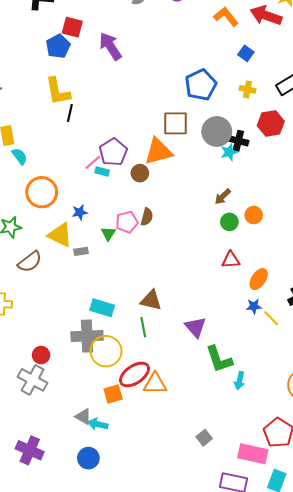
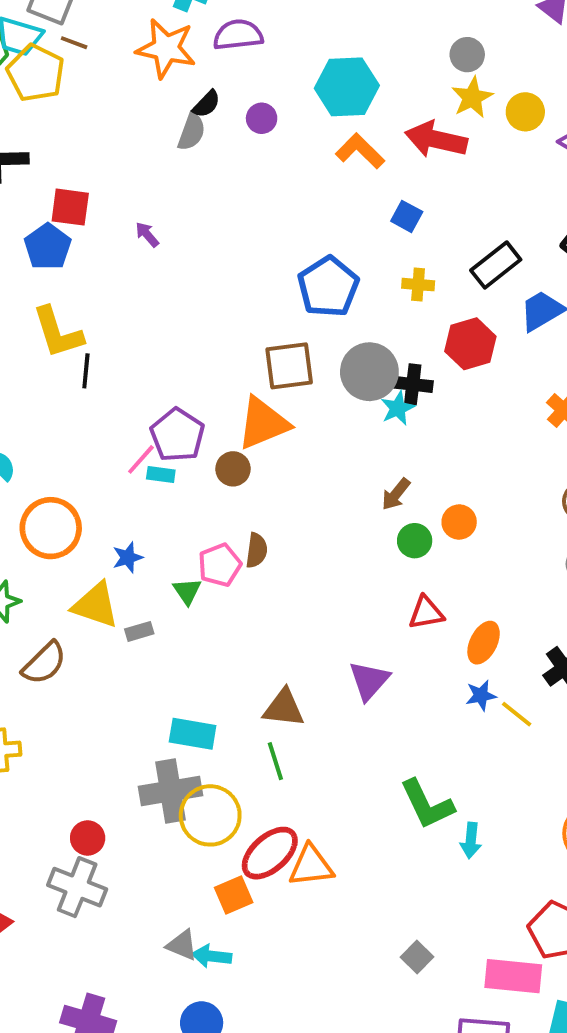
purple arrow: (110, 46) -> (147, 234), size x0.5
purple triangle: (195, 327) -> (369, 681), moved, turned 30

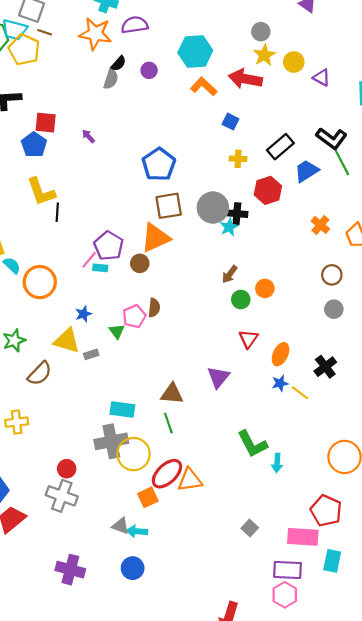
blue pentagon: (328, 287) -> (159, 164), moved
orange circle: (51, 528) -> (40, 282), moved
red triangle: (426, 613) -> (248, 339), turned -42

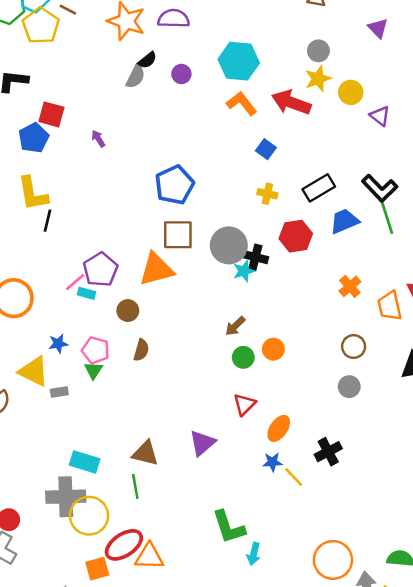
brown circle: (140, 263) -> (128, 311), moved
pink pentagon: (134, 316) -> (96, 350), moved, turned 30

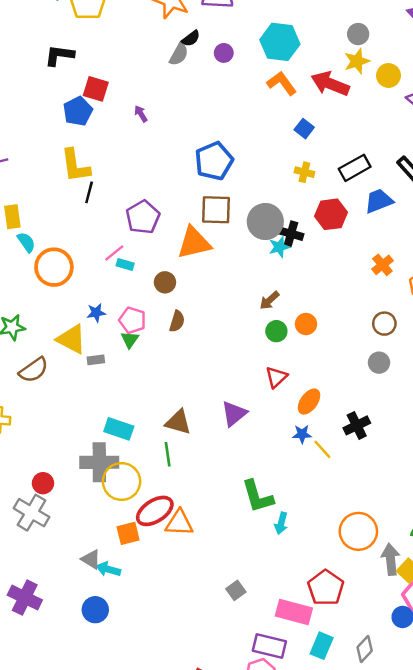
purple pentagon: (101, 270) -> (143, 217), moved

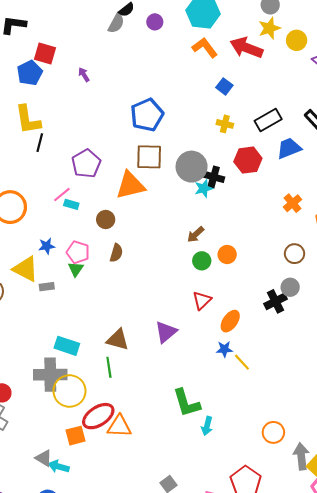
black cross: (357, 425) -> (275, 301), moved
orange circle: (358, 531) -> (273, 432), size x0.7

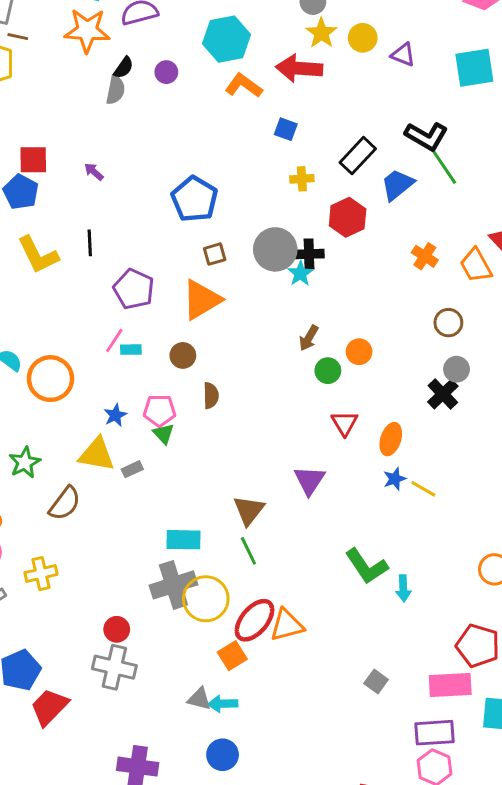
black line: (40, 143) -> (90, 243), moved
brown square: (149, 157) -> (215, 254), size x0.6
brown triangle: (118, 340) -> (249, 510), turned -50

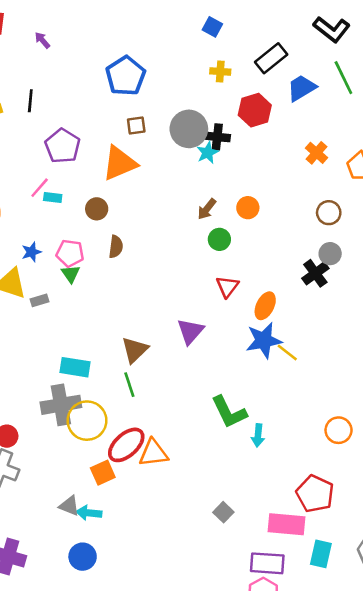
black L-shape: (426, 136) -> (332, 29), moved
orange circle: (359, 352) -> (248, 208), moved
blue star: (395, 479) -> (264, 340), size x1.8

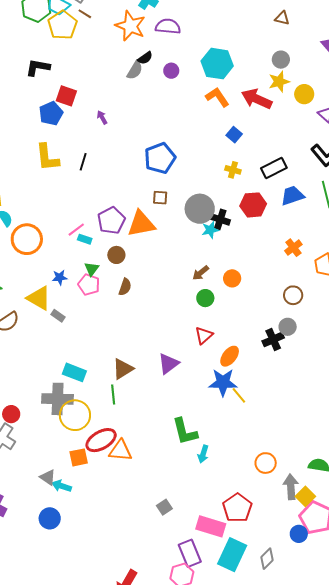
purple pentagon: (63, 146) -> (111, 221), moved
green triangle: (71, 274) -> (92, 269), moved
gray rectangle: (39, 300) -> (58, 316), turned 40
cyan rectangle: (321, 554) -> (232, 555), size x1.5
purple rectangle: (267, 563) -> (190, 553), turned 52

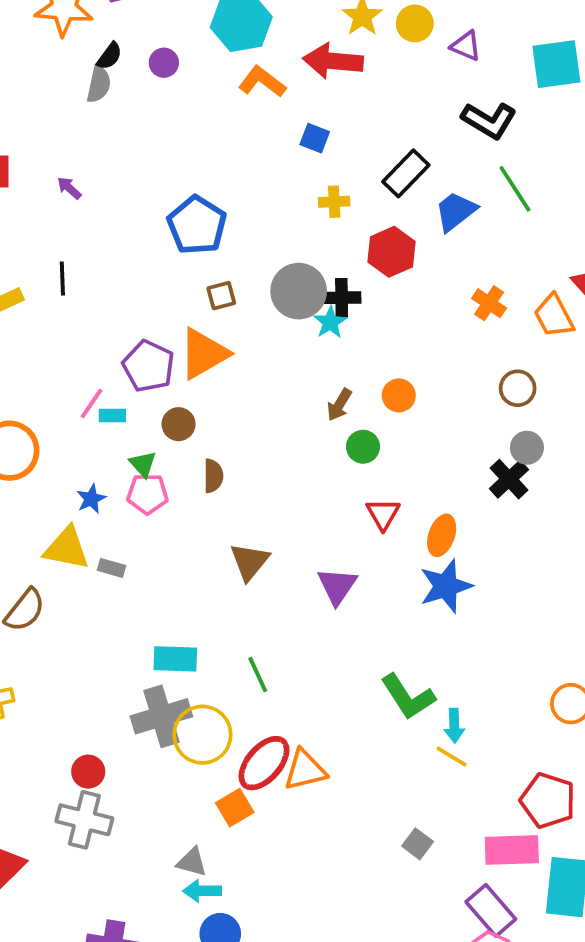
brown triangle: (123, 369) -> (250, 562), moved
yellow line: (239, 395) -> (452, 757), moved
cyan arrow: (61, 486) -> (202, 891), moved

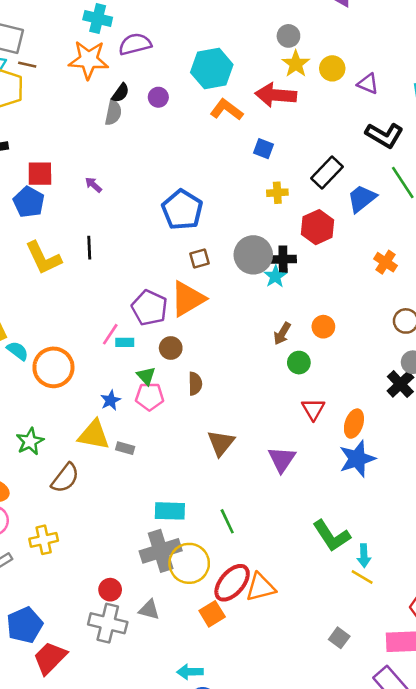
gray triangle: (192, 862) -> (149, 610), moved

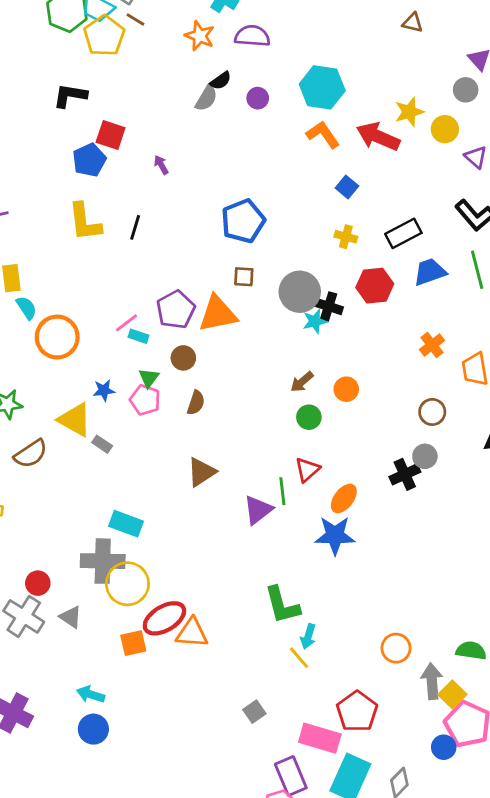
gray circle: (288, 36) -> (466, 90), moved
orange star: (89, 60) -> (200, 36), size x0.7
green line: (227, 521) -> (282, 491), moved

